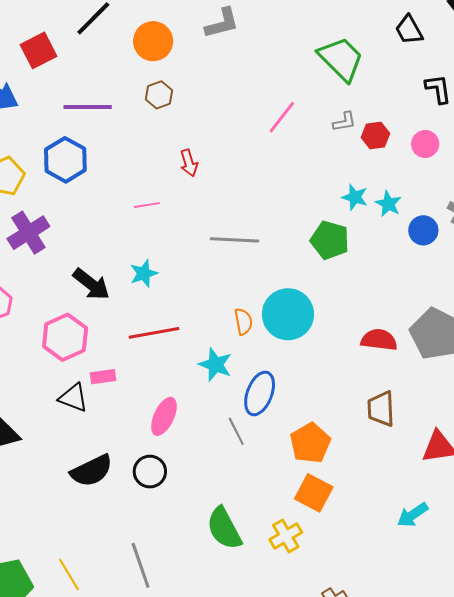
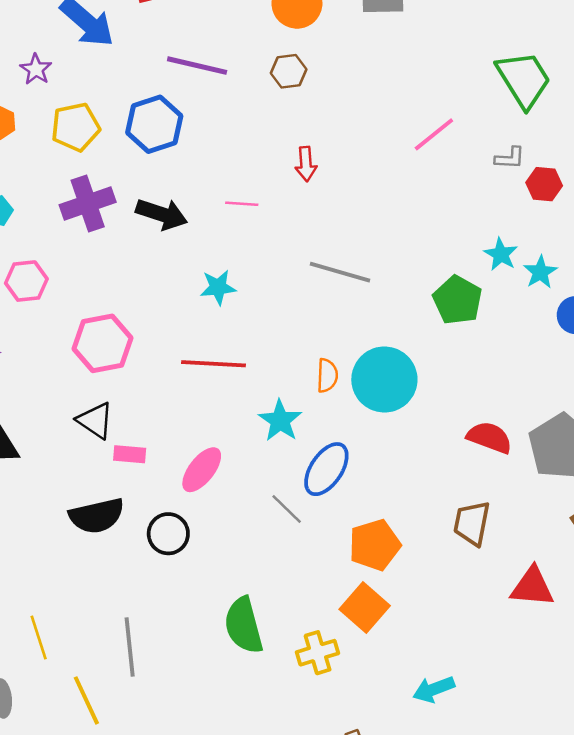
black arrow: (91, 284) -> (162, 214), moved, turned -33
pink rectangle: (103, 377) -> (130, 454), moved
gray line: (236, 431) -> (287, 509), turned -32
cyan arrow: (413, 515) -> (434, 689), moved

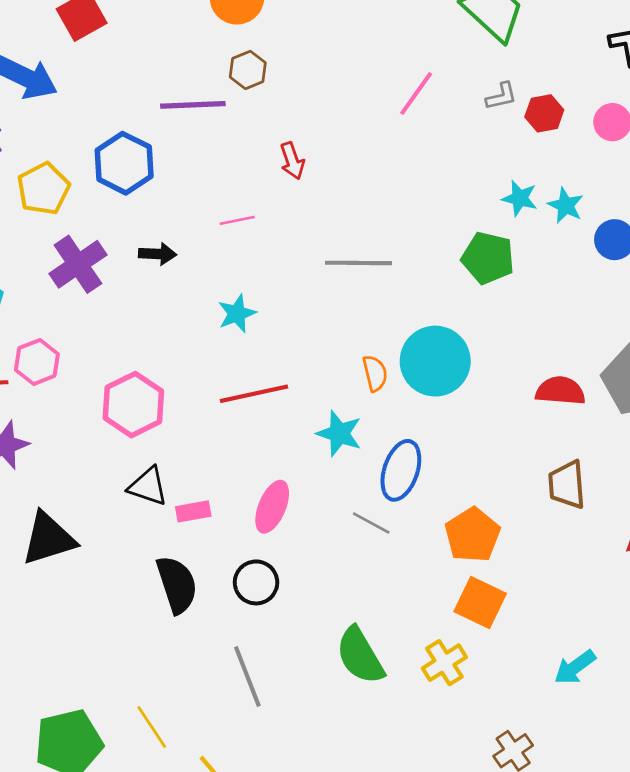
purple line: (197, 66) -> (193, 105), moved
black arrow: (162, 214) -> (158, 254), size x0.7
black semicircle: (97, 516) -> (177, 584), turned -80
gray line: (130, 647) -> (247, 677), moved

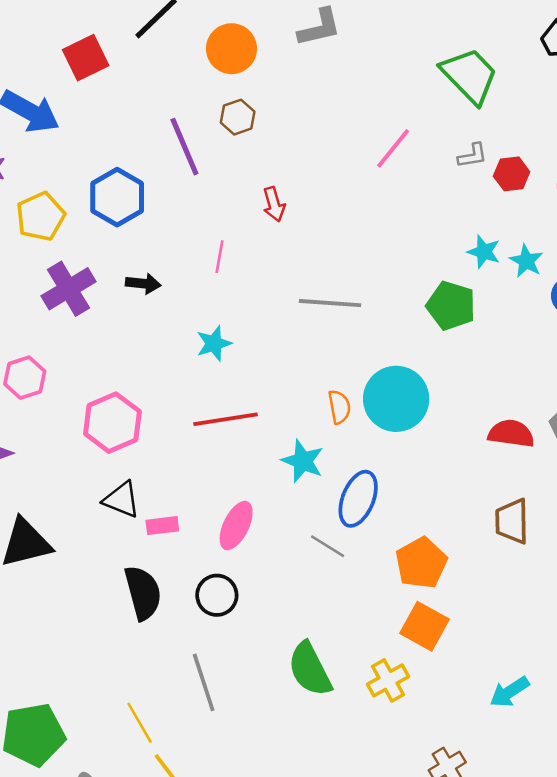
purple line: (193, 105) -> (184, 147), turned 66
pink line: (237, 220) -> (219, 257), turned -72
yellow line: (152, 727) -> (140, 723), moved

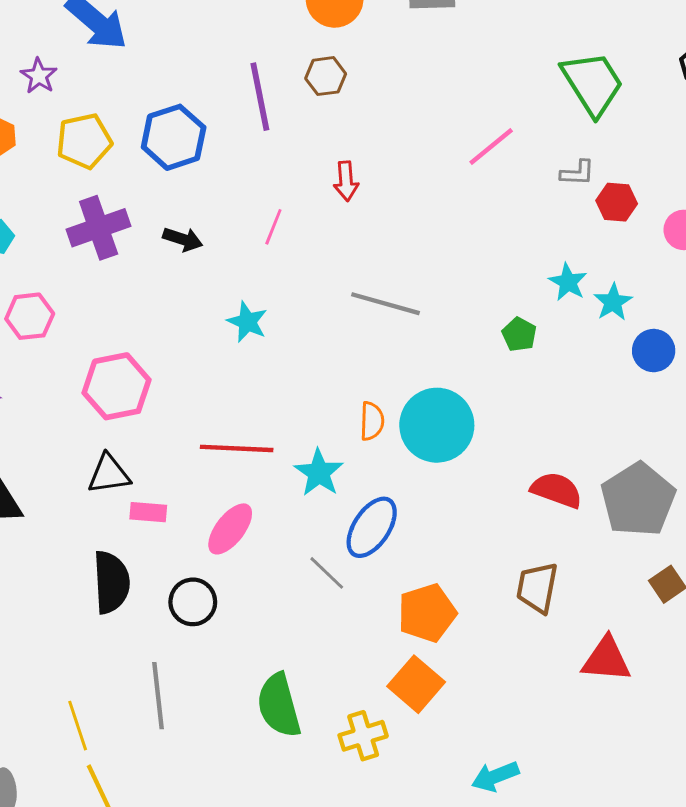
green pentagon: (451, 306) -> (519, 334), size x0.6
cyan star: (214, 343) -> (247, 322), turned 30
red line: (225, 419) -> (237, 448), moved
black triangle: (122, 500) -> (109, 474), turned -42

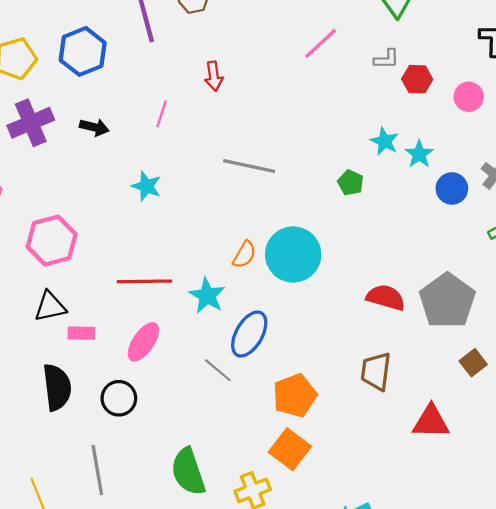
orange semicircle: (372, 421) -> (244, 254), turned 32

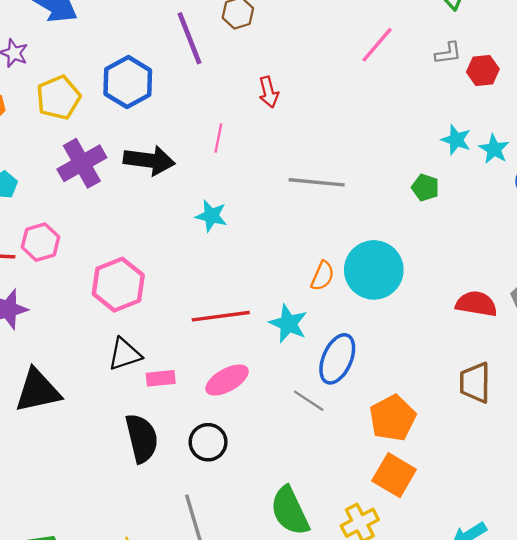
black arrow: (94, 127) -> (149, 160), size x1.6
pink ellipse: (143, 342) -> (227, 380), turned 33

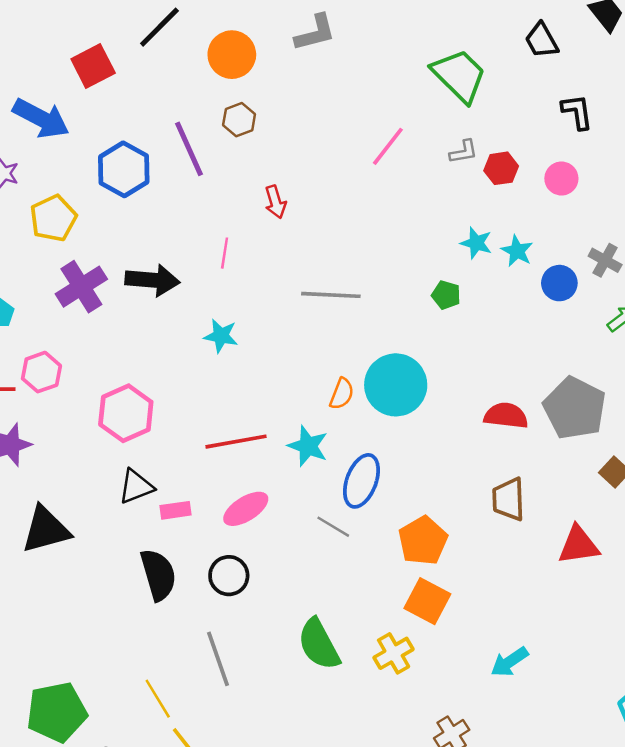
blue hexagon: (128, 82) -> (124, 169), moved

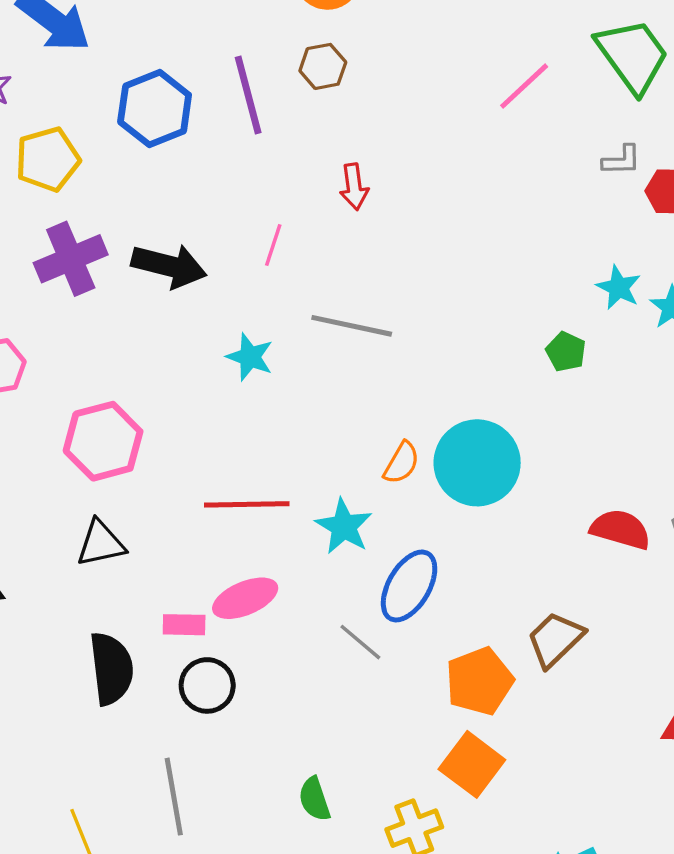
pink line: (388, 146) -> (524, 86), moved
gray line: (331, 295) -> (352, 326), moved
brown trapezoid: (508, 499) -> (555, 639), moved, turned 39
pink rectangle: (175, 510) -> (184, 625), moved
green semicircle: (319, 644) -> (314, 799), size x0.6

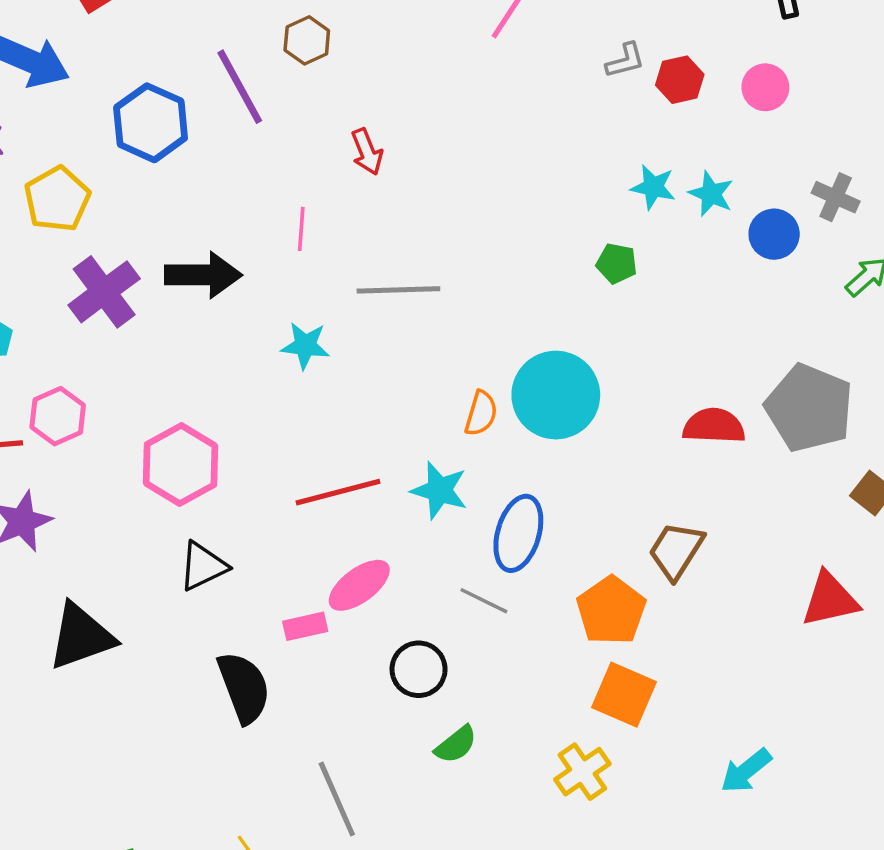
black circle: (207, 685) -> (419, 669), moved
green semicircle: (314, 799) -> (456, 745), moved, turned -96

